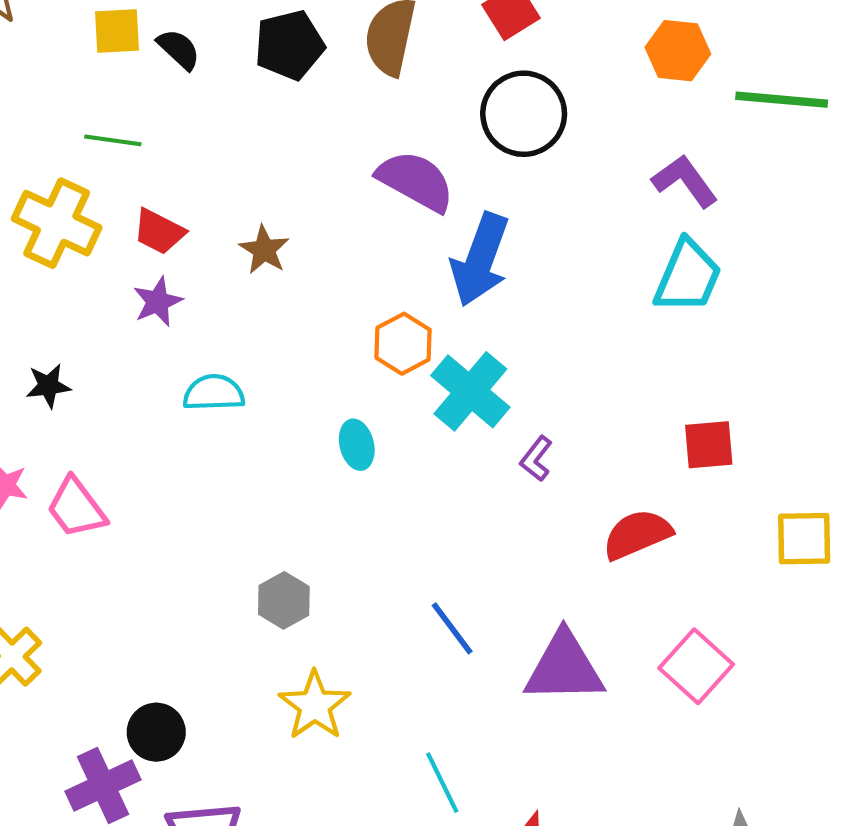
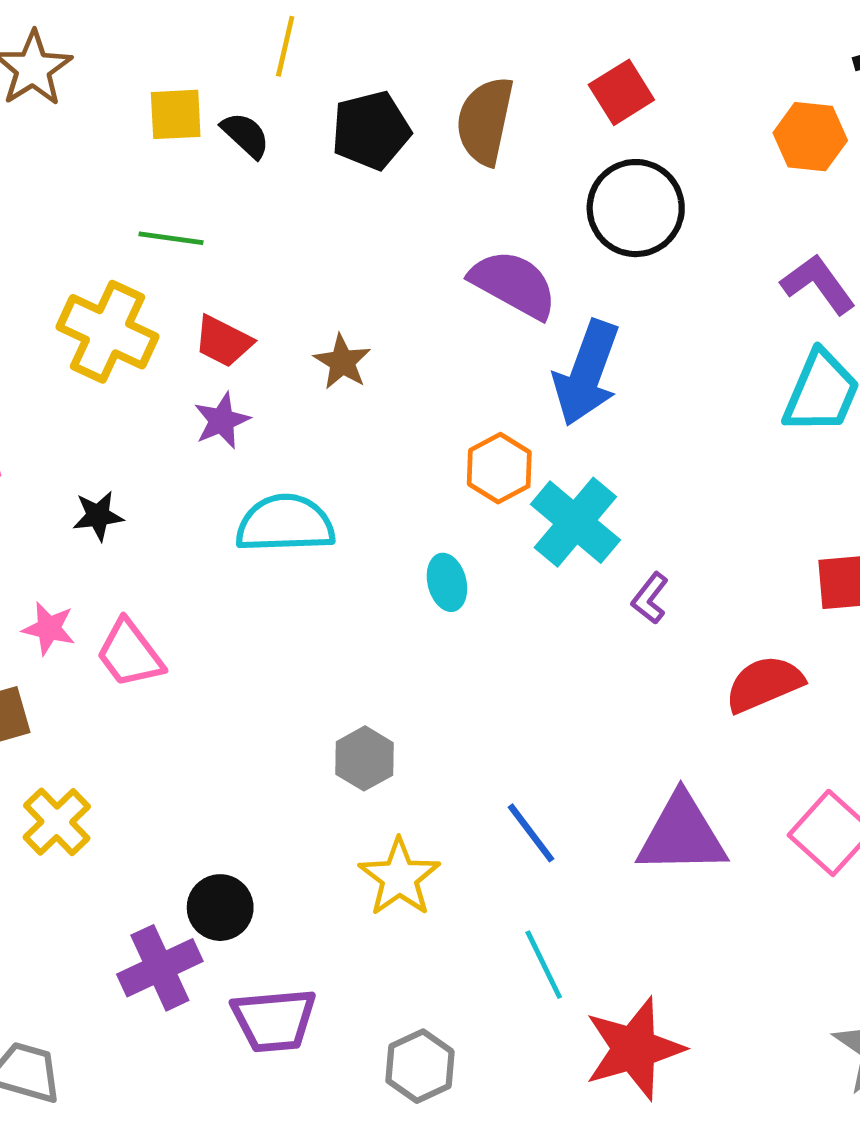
cyan semicircle: (214, 393) -> (285, 524), size x1.4
blue line: (452, 628) -> (531, 833), moved

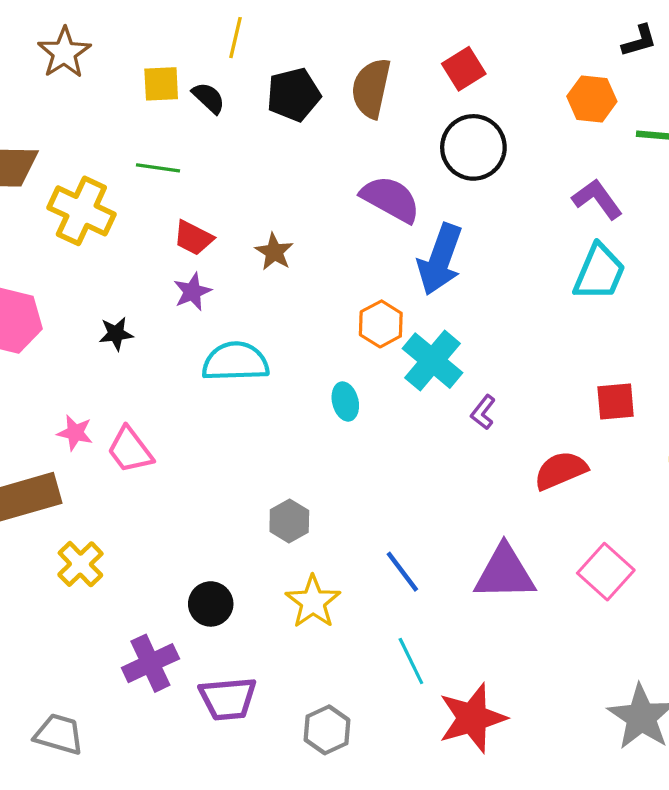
yellow cross: (108, 332) -> (81, 211), moved
black star: (98, 516) -> (116, 334), moved
black circle: (220, 908) -> (211, 604), moved

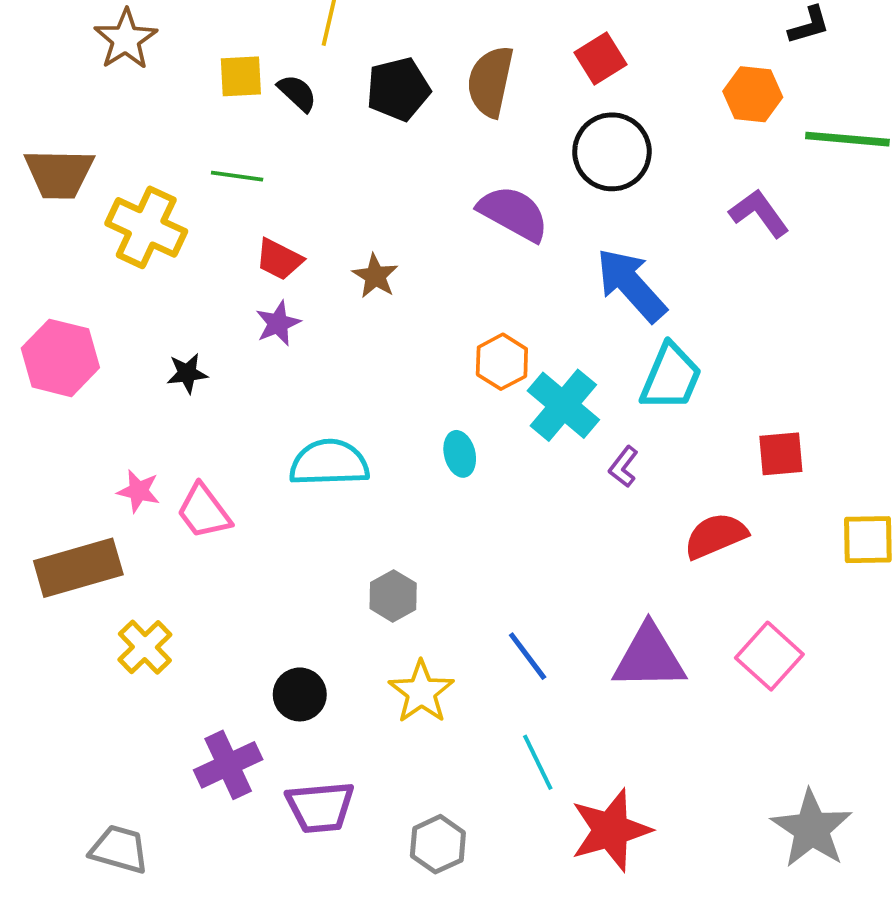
blue arrow: (440, 259) -> (631, 285), moved, turned 118
cyan trapezoid: (599, 272) -> (671, 377), moved
cyan semicircle: (235, 362) -> (329, 463), moved

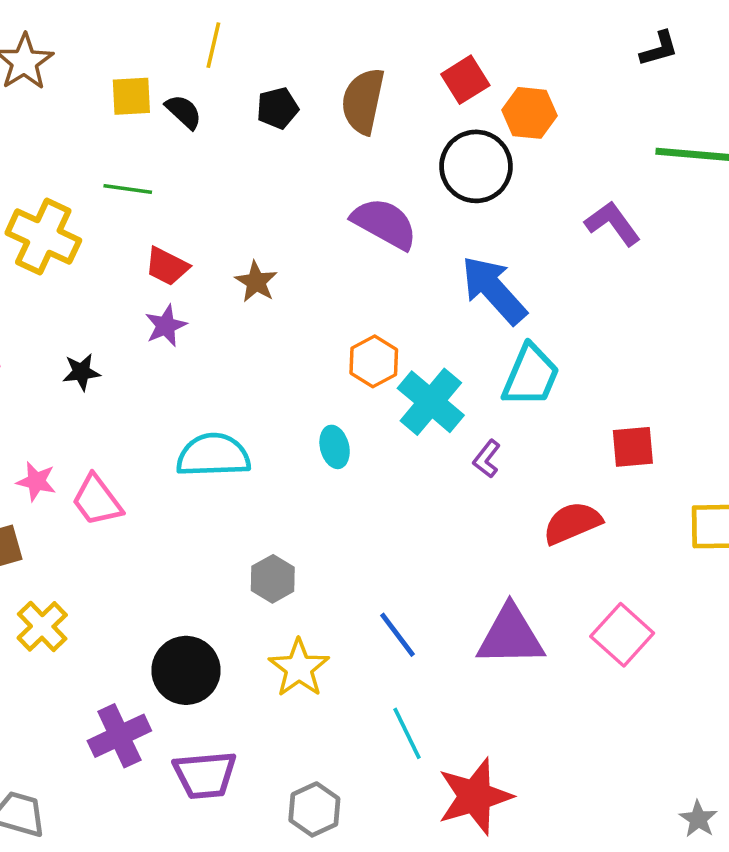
black pentagon: (398, 89) -> (278, 108), size x0.7
orange hexagon: (753, 94) -> (529, 113), moved
black circle: (300, 694) -> (186, 670), size x1.4
gray star: (812, 829) -> (698, 819), moved, size x0.5

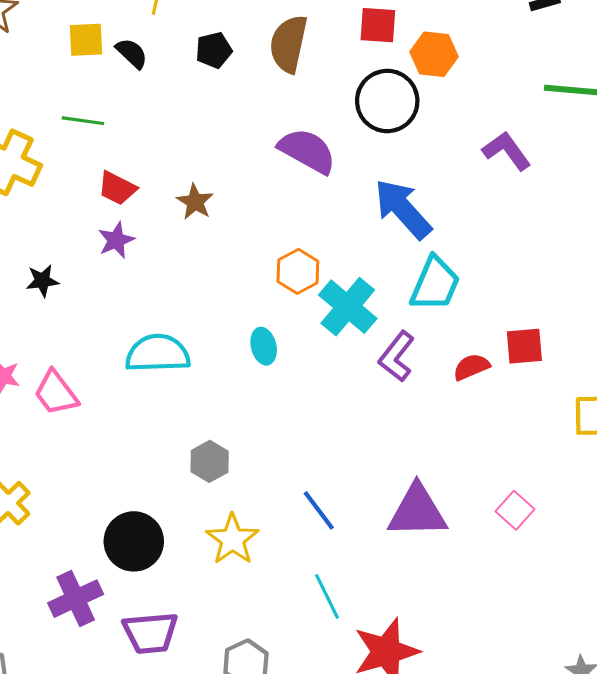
red square: (465, 80) -> (378, 25), turned 36
purple L-shape: (487, 459) -> (397, 357), size x1.5
red semicircle: (572, 523) -> (471, 367), moved, size x0.7
pink square: (622, 635) -> (515, 510), size x0.7

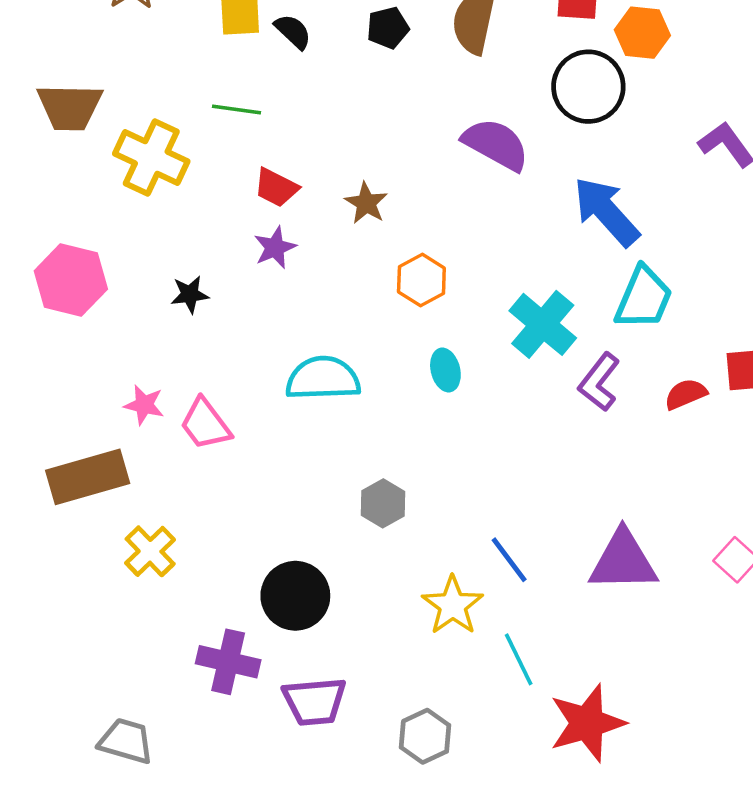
orange hexagon: (298, 271) -> (421, 280), moved
yellow star: (232, 539) -> (453, 605), moved
purple cross: (76, 599) -> (228, 662), turned 38

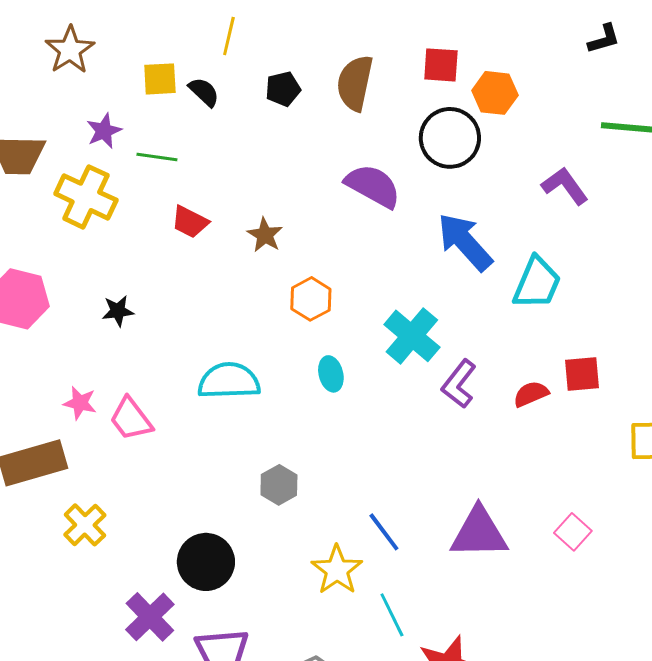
purple star: (275, 248) -> (104, 131), moved
cyan trapezoid: (644, 298) -> (537, 283), moved
purple cross: (228, 662) -> (150, 617), turned 33

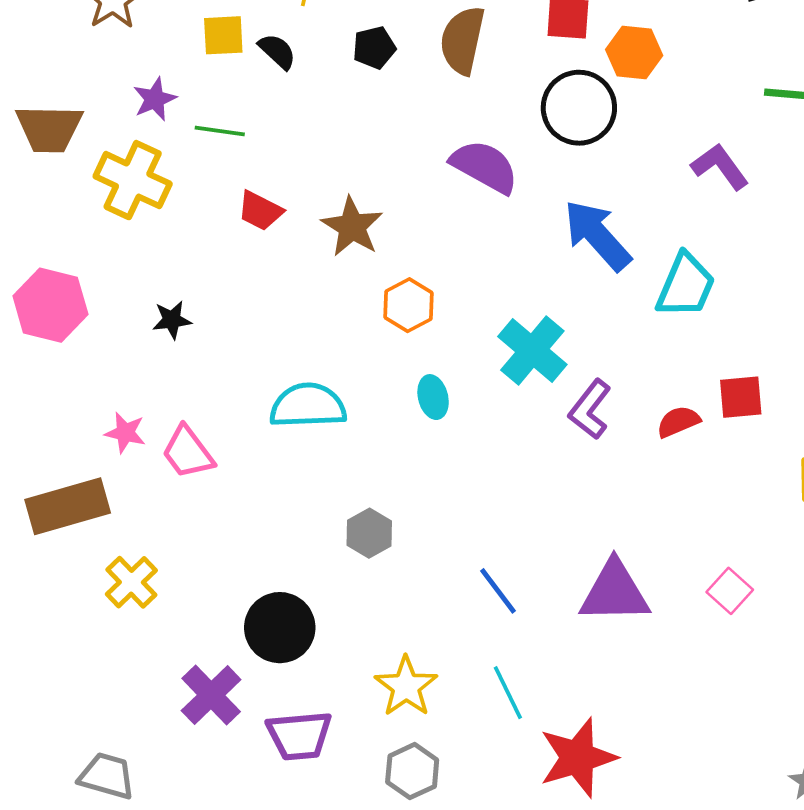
brown star: (265, 235) -> (352, 227), size x1.4
yellow star: (337, 570) -> (406, 686), moved

